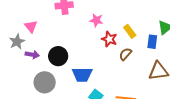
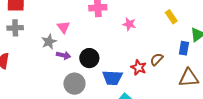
yellow rectangle: (130, 31) -> (171, 17), moved
red star: (109, 39) -> (139, 67), moved

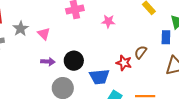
gray star: (49, 42) -> (21, 29), moved

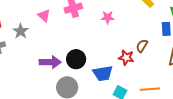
pink triangle: (44, 34) -> (44, 15), moved
purple arrow: (48, 62) -> (50, 62), size x1.5

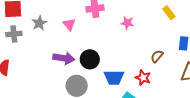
pink triangle: (44, 15) -> (69, 24), moved
red star: (126, 58) -> (143, 78), moved

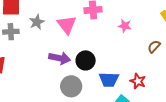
pink triangle: (69, 24) -> (67, 25), size x1.5
brown semicircle: (157, 56) -> (154, 47), moved

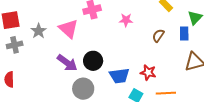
purple arrow: (60, 58) -> (67, 63), turned 35

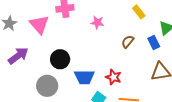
blue rectangle: (184, 34) -> (154, 42), turned -32
purple arrow: (67, 63) -> (18, 56), moved, turned -80

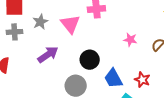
pink star: (97, 23) -> (130, 40), moved
blue trapezoid: (84, 77) -> (113, 78), turned 60

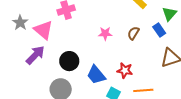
gray star: (40, 22) -> (20, 23), moved
purple arrow: (48, 54) -> (35, 55), moved

